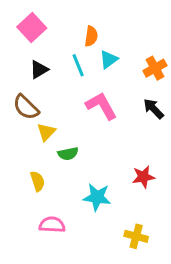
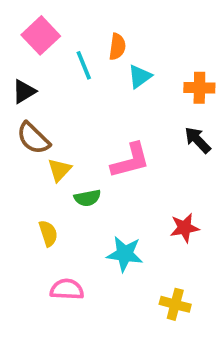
cyan line: (78, 65) -> (84, 65), moved
orange cross: (155, 68) -> (199, 88), turned 30
black triangle: (39, 70) -> (24, 91), moved
pink L-shape: (101, 106) -> (130, 161), moved, turned 104

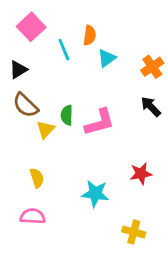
orange cross: (199, 88) -> (152, 67), turned -35
green semicircle: (87, 198) -> (67, 115), moved, turned 102
pink semicircle: (67, 289) -> (33, 216), moved

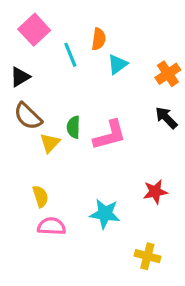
pink semicircle: (33, 216) -> (51, 226), moved

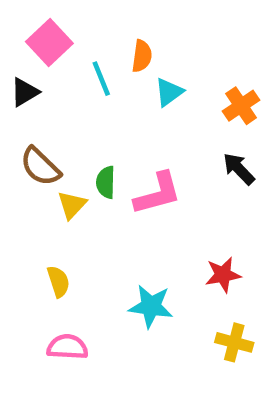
black triangle: (20, 77) -> (25, 92), moved
pink semicircle: (51, 226) -> (67, 347), moved
yellow cross: (147, 256) -> (234, 342), moved

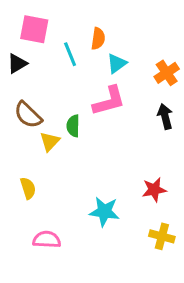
pink square: (49, 43) -> (34, 29), turned -36
black arrow: (239, 169) -> (165, 116), turned 30
pink L-shape: (158, 194) -> (109, 101), moved
yellow semicircle: (58, 282) -> (28, 188), moved

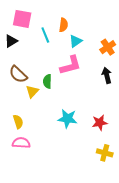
cyan star: (104, 212) -> (67, 119), moved
pink semicircle: (47, 240) -> (21, 143), moved

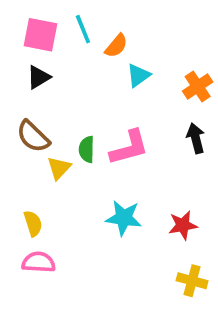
orange semicircle: (63, 25) -> (116, 46), turned 32
cyan line: (45, 35) -> (83, 29), moved
black triangle: (11, 41) -> (39, 77), moved
pink L-shape: (70, 65) -> (129, 148), moved

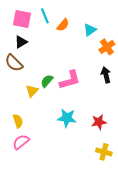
cyan triangle: (138, 75) -> (90, 30), moved
brown semicircle: (33, 136) -> (14, 63), moved
green semicircle: (87, 149) -> (47, 81), turned 40
pink semicircle: (39, 262) -> (21, 142), turned -42

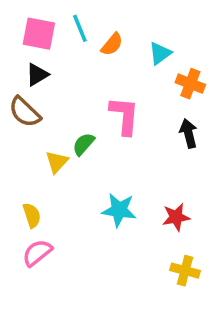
orange cross: (107, 47) -> (190, 84), turned -35
pink L-shape: (70, 80) -> (124, 116), moved, turned -70

